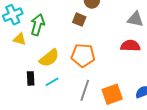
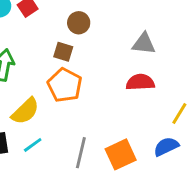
orange pentagon: (83, 55) -> (65, 85), moved, turned 30

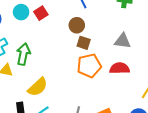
brown square: (63, 52) -> (84, 43), moved
orange pentagon: (65, 85) -> (89, 66), moved, turned 30

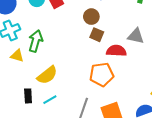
orange pentagon: (89, 66) -> (102, 74), moved
red semicircle: (120, 68) -> (116, 51), moved

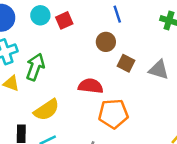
brown square: (97, 35) -> (126, 63), moved
red semicircle: (116, 51) -> (91, 86), moved

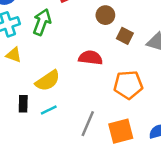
green arrow: (35, 67) -> (42, 22), moved
orange pentagon: (113, 114) -> (128, 85), moved

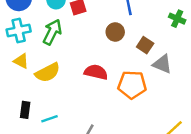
brown square: (125, 36) -> (145, 45), moved
yellow semicircle: (48, 81) -> (48, 73), moved
orange pentagon: (128, 85) -> (132, 85), moved

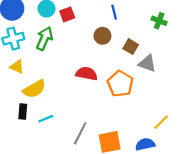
yellow semicircle: (48, 73) -> (34, 89), moved
orange pentagon: (132, 85) -> (120, 84), turned 30

